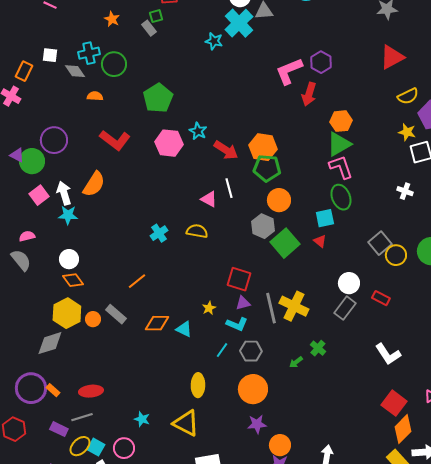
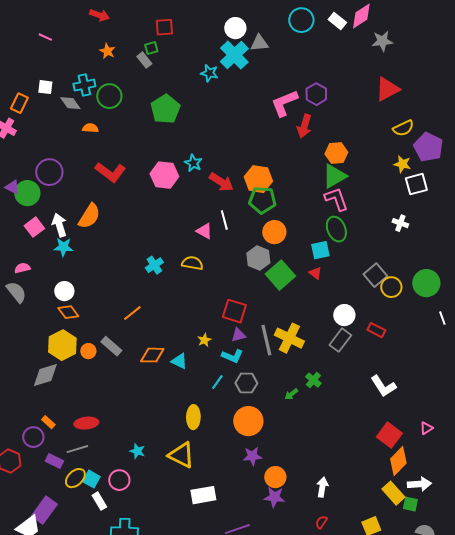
green pentagon: (158, 98) -> (165, 109), moved
purple circle: (31, 388) -> (33, 437), moved, size x0.7

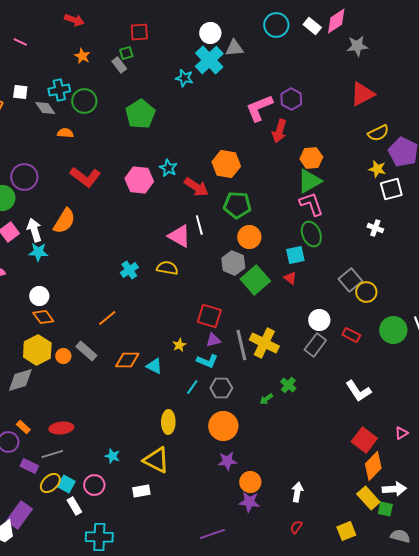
orange hexagon: (258, 179) -> (226, 164), moved
pink triangle: (204, 231) -> (179, 236), size x1.4
green circle: (426, 283) -> (393, 330), moved
white rectangle: (203, 495) -> (141, 491), moved, size x0.7

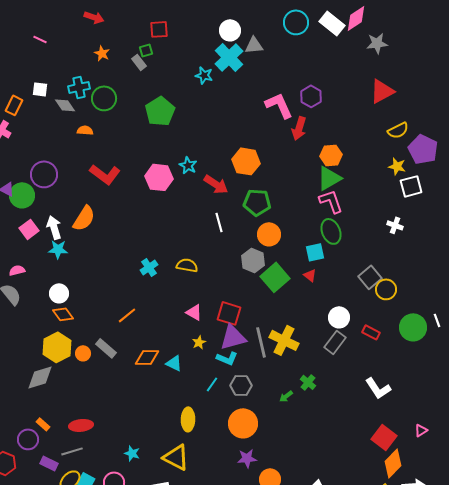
white rectangle: (312, 26) -> (332, 23), size x1.4
pink L-shape: (259, 108) -> (279, 105), turned 88
pink triangle: (179, 236) -> (194, 312), moved, size x0.7
purple triangle: (213, 340) -> (233, 337), size x1.8

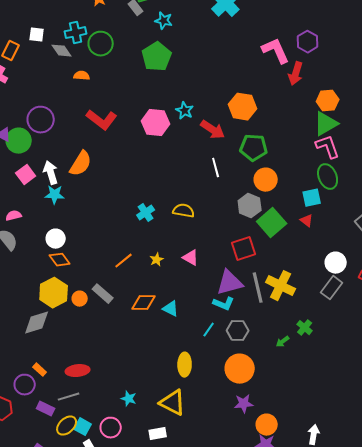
cyan star: (204, 75) -> (164, 21), moved
red square: (229, 313) -> (244, 249), moved, turned -35
yellow star: (199, 342) -> (157, 260), moved

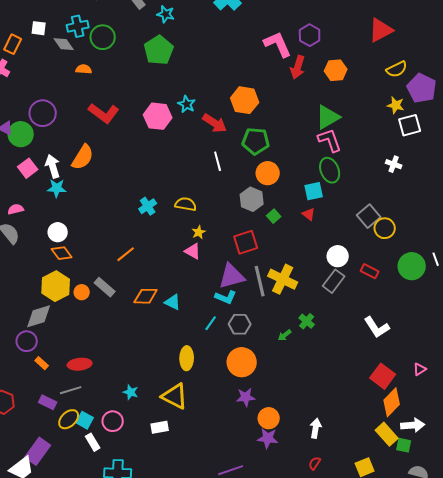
orange hexagon: (328, 101) -> (336, 70), moved
green square: (272, 223) -> (274, 216), size x0.5
yellow star: (157, 260) -> (199, 232), moved
purple circle: (25, 385) -> (27, 341), moved

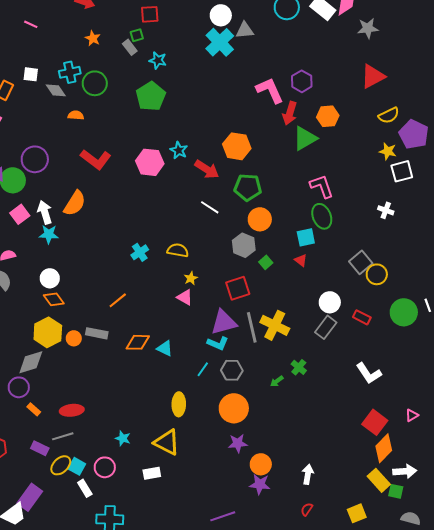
green triangle: (328, 117) -> (305, 138), moved
white line: (218, 161) -> (210, 207), turned -42
gray rectangle: (105, 287) -> (97, 333), turned -30

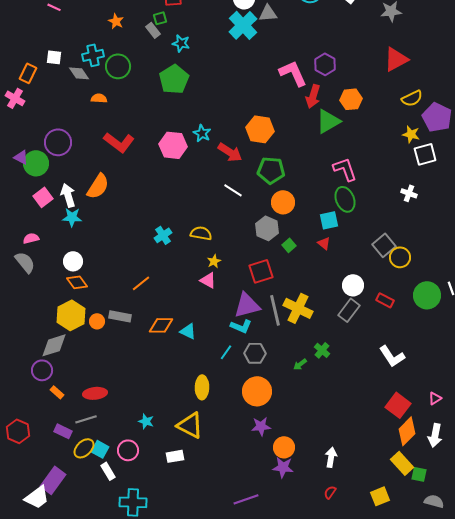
white arrow: (405, 471) -> (435, 435), moved, turned 105

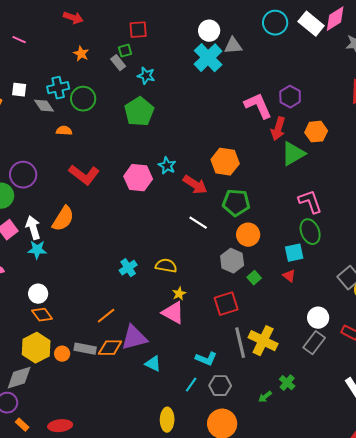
pink triangle: (208, 280) -> (173, 313), size x1.4
purple triangle: (247, 305) -> (134, 338), moved
orange diamond: (161, 325) -> (110, 348), moved

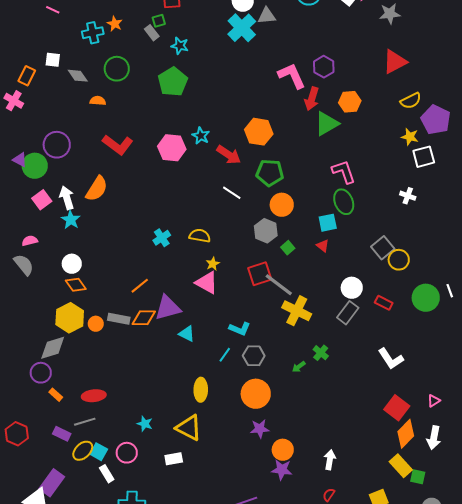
cyan cross: (58, 88) -> (93, 33), moved
cyan star: (37, 250) -> (71, 220), turned 30
gray line: (240, 343) -> (279, 285), moved, turned -40

